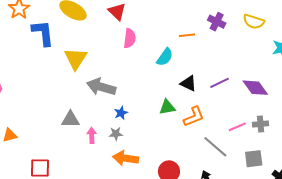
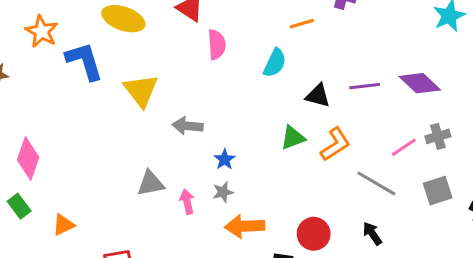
purple line: (220, 83) -> (365, 86), turned 30
gray arrow: (101, 87) -> (188, 126), size x0.7

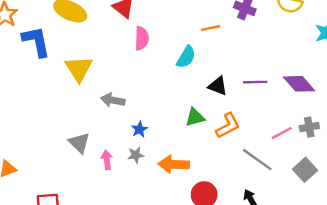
gray triangle: (151, 183) -> (79, 143), turned 50
gray square: (438, 191) -> (305, 170), turned -30
orange arrow: (245, 226) -> (174, 164), moved

